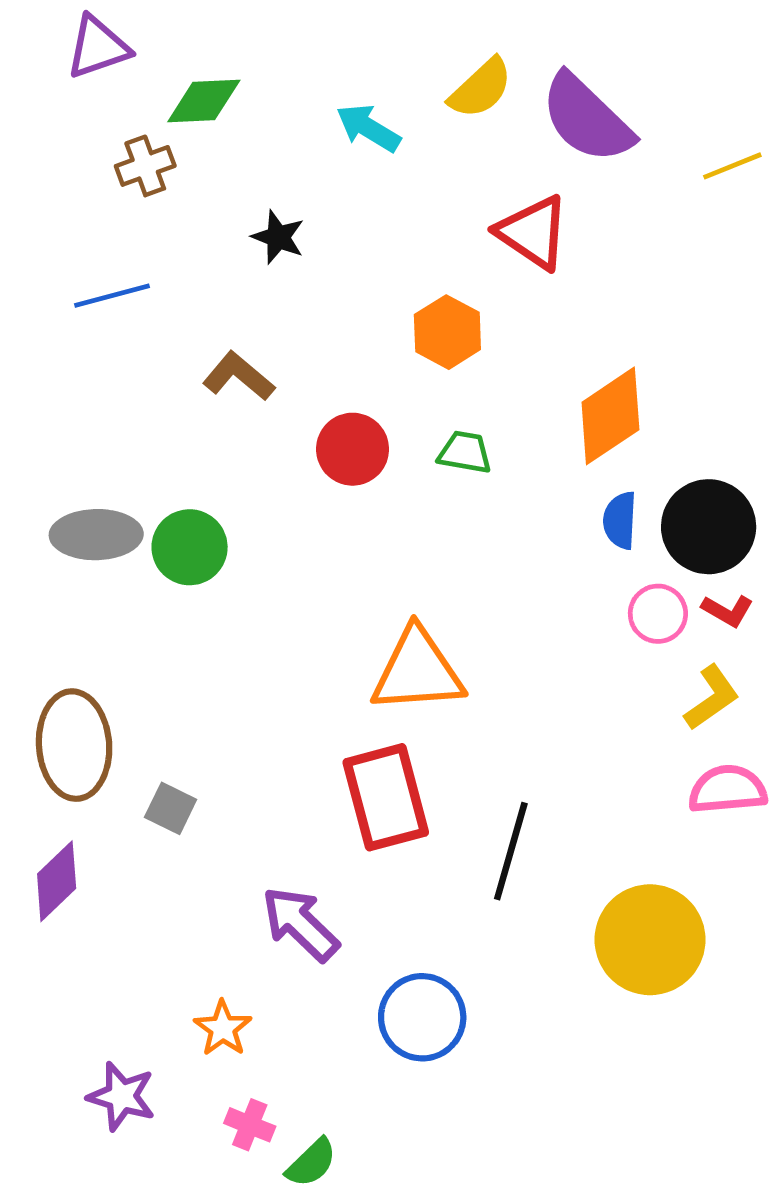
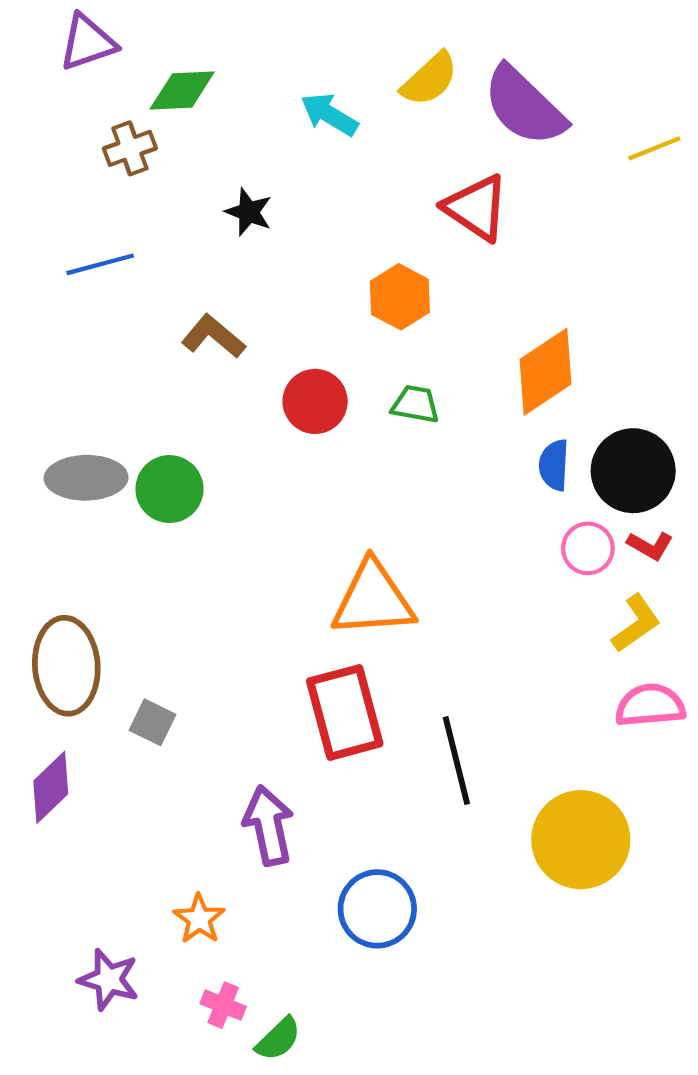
black line: (511, 851) -> (456, 760), turned -30
purple arrow: (300, 924) -> (268, 825), turned 34

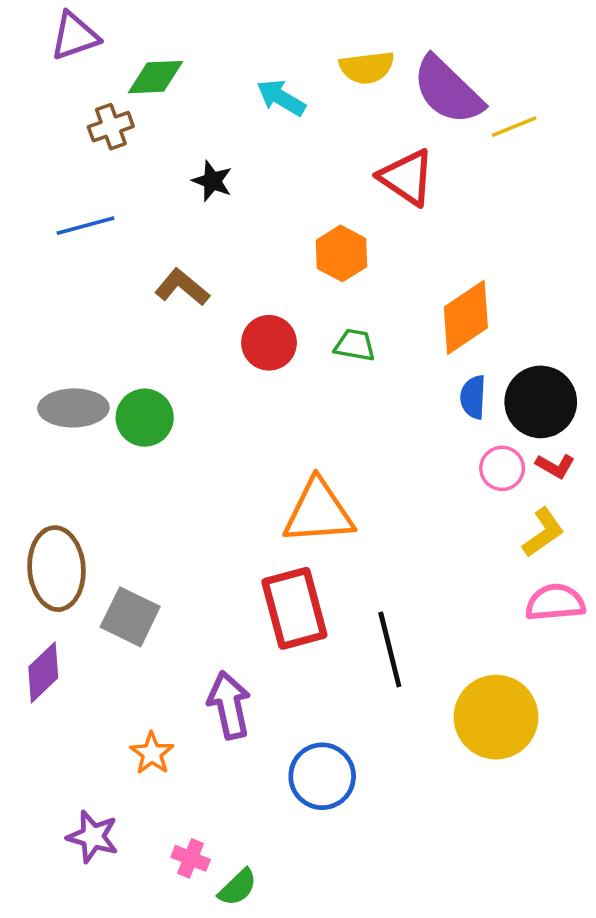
yellow semicircle: (430, 79) -> (367, 67), turned 36
yellow line: (654, 148) -> (514, 127), moved
gray square: (153, 722) -> (130, 617), size x1.5
orange star: (199, 919) -> (152, 753), moved

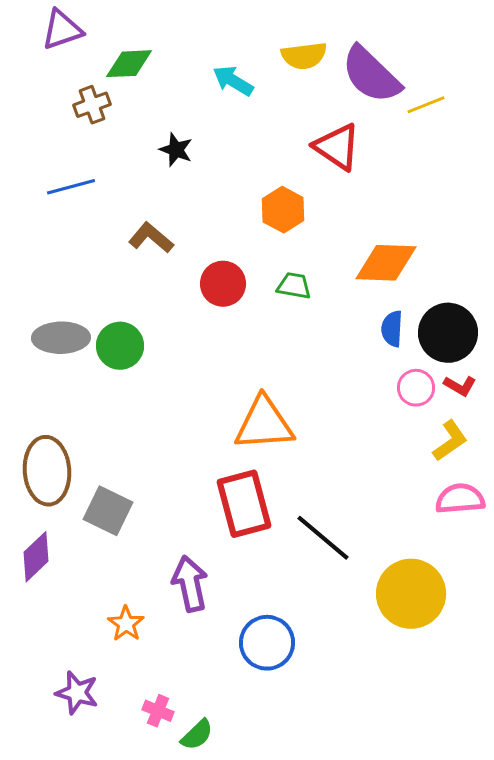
orange diamond: (466, 317) -> (386, 263), turned 36
black line: (390, 649) -> (323, 538), turned -36

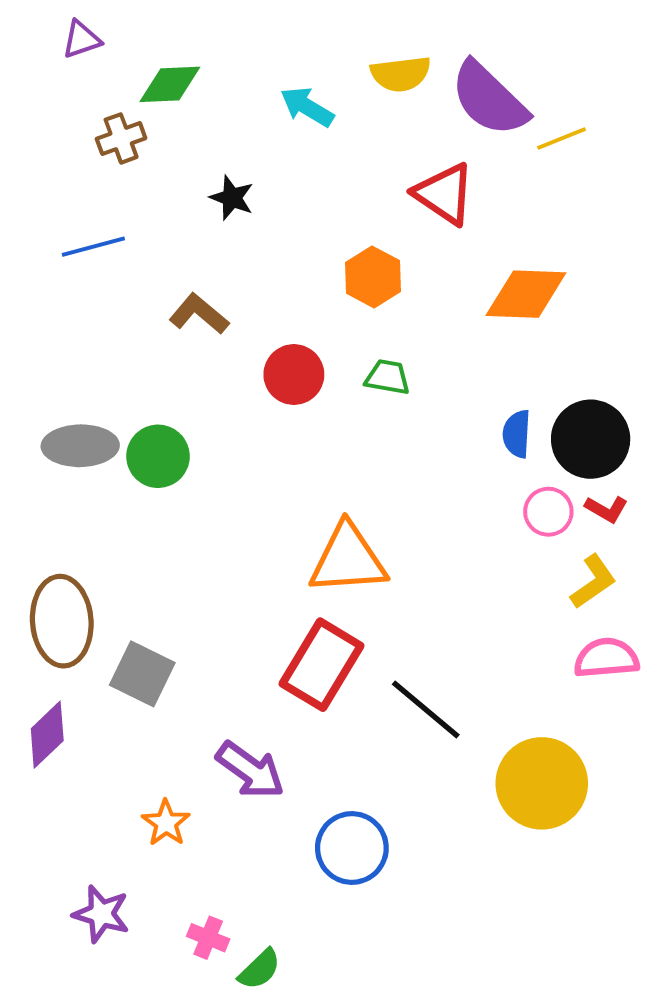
purple triangle: (62, 30) -> (82, 40), size x0.7
orange diamond: (386, 263) -> (526, 294), moved
red rectangle: (244, 504) -> (322, 665), turned 46
purple arrow: (190, 584) -> (250, 770), turned 138

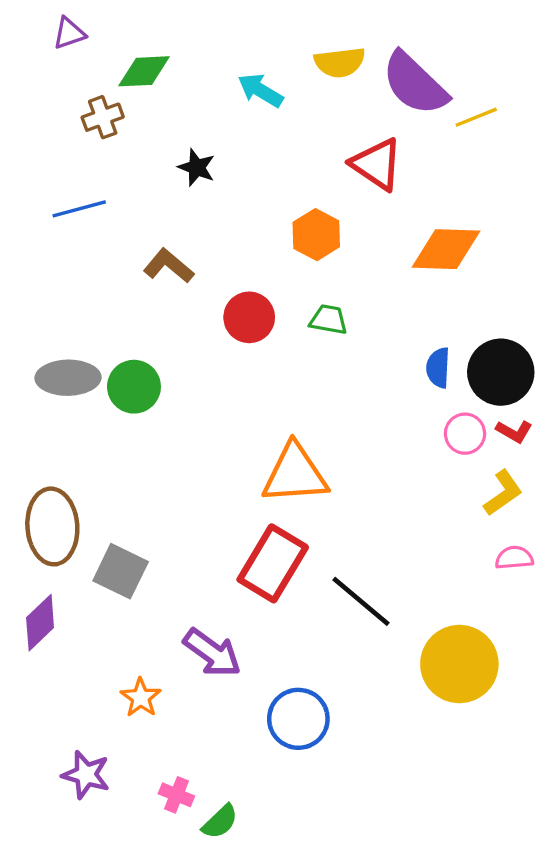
pink semicircle: (606, 658) -> (514, 558), size x0.7

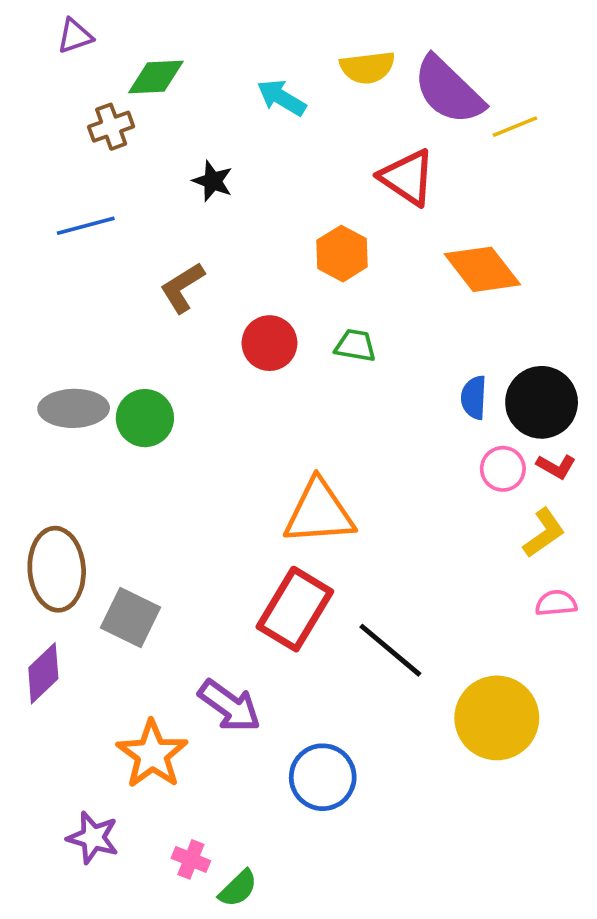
orange diamond: (446, 249) -> (482, 269), turned 50
brown L-shape: (169, 266) -> (182, 287), turned -72
orange star: (141, 698) -> (152, 754), size x1.6

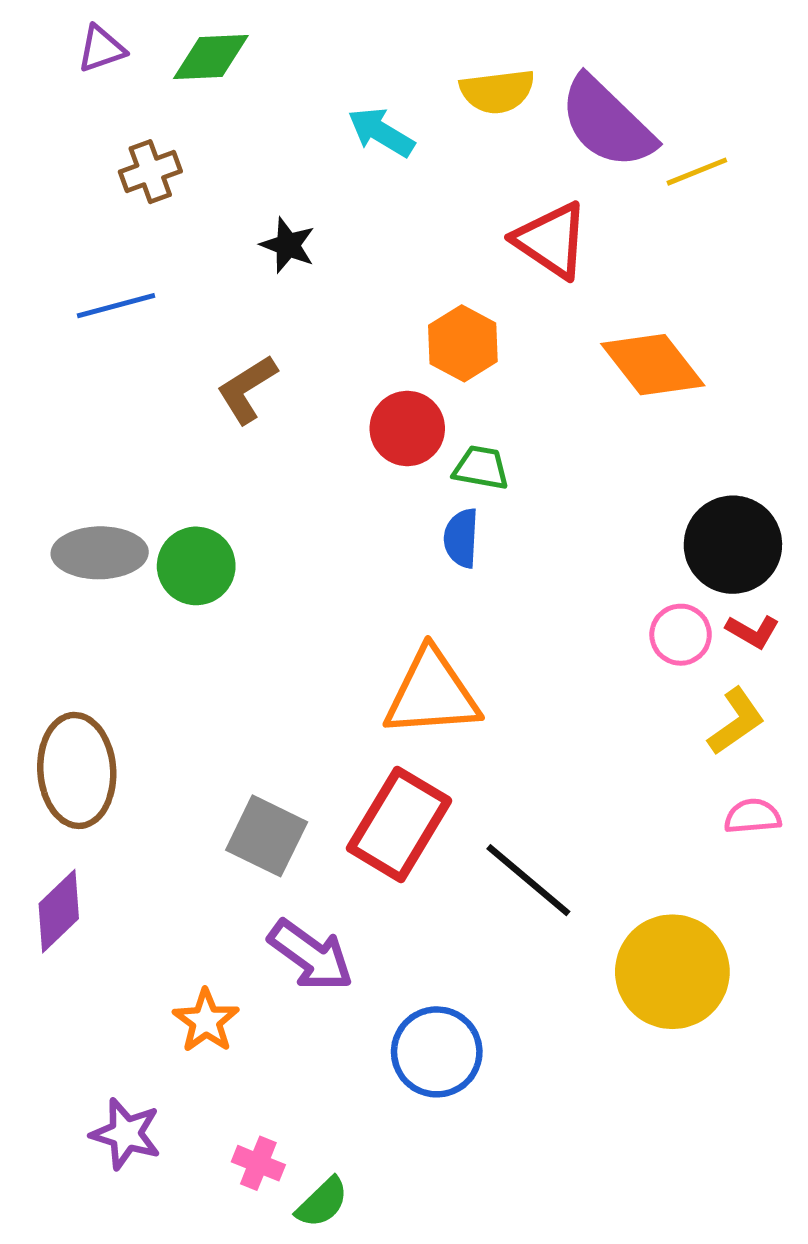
green diamond: (156, 77) -> (211, 57), moved
red circle: (269, 343) -> (407, 428), moved
blue semicircle: (474, 398) -> (461, 538), moved
gray square: (130, 618) -> (267, 836), moved
orange star: (152, 754) -> (206, 1021), size x0.7

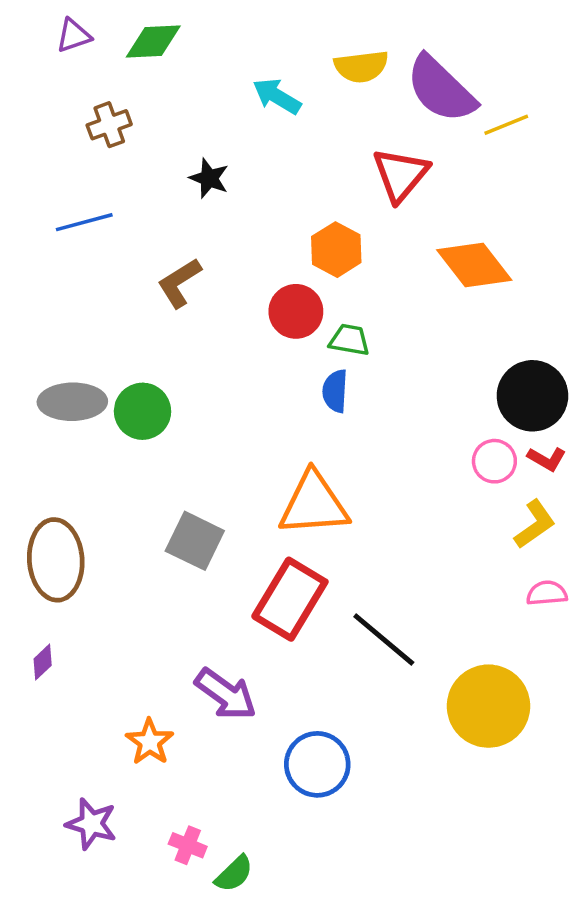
red triangle: (551, 240) -> (401, 175), turned 36
gray square: (267, 836) -> (195, 541), moved
purple diamond: (59, 911) -> (43, 662), size x0.6

